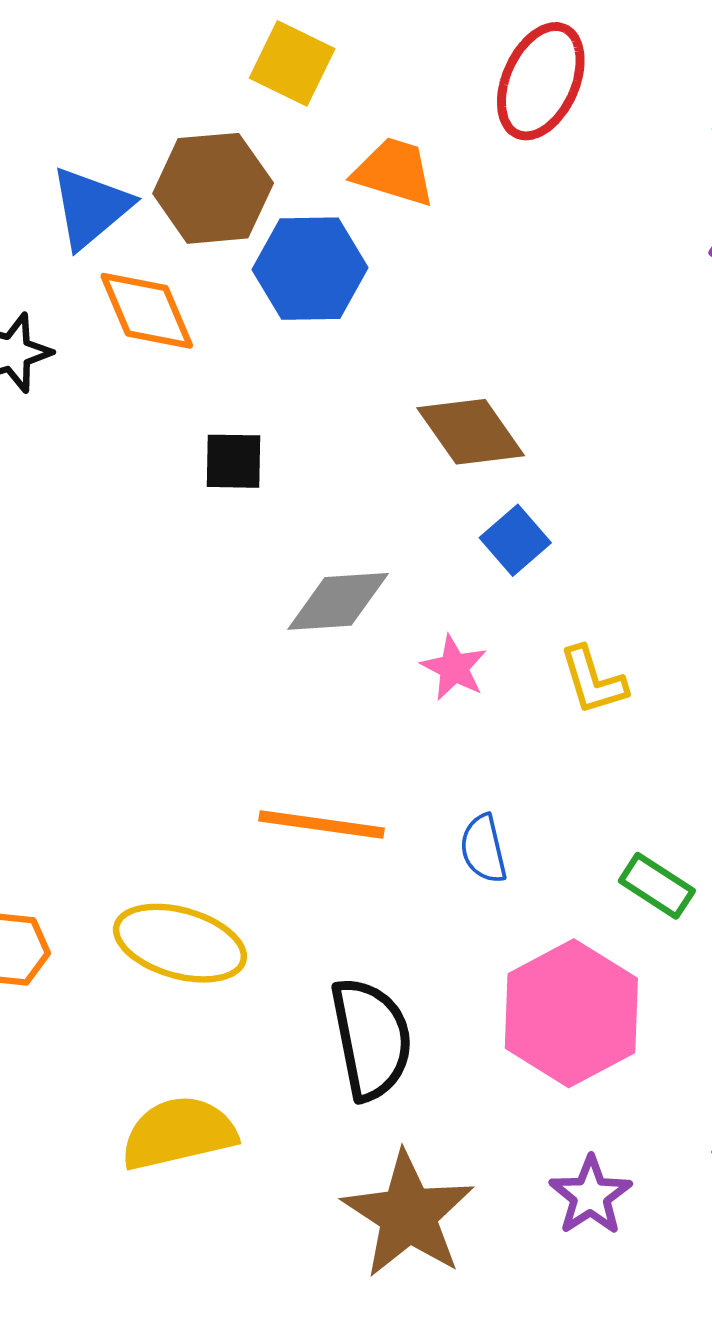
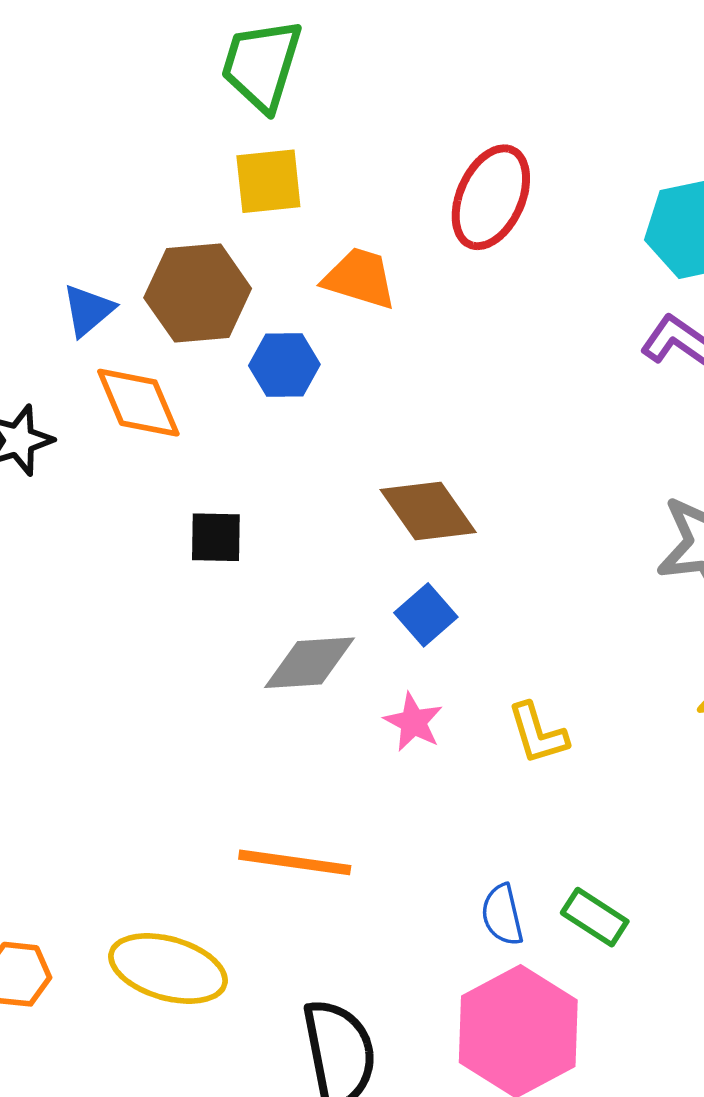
yellow square: (292, 63) -> (268, 181), turned -32
blue triangle: (91, 207) -> (88, 310), size x0.7
blue hexagon: (310, 269) -> (284, 365), size x0.7
blue square: (515, 540) -> (426, 615), moved
blue semicircle: (483, 849) -> (502, 915), moved

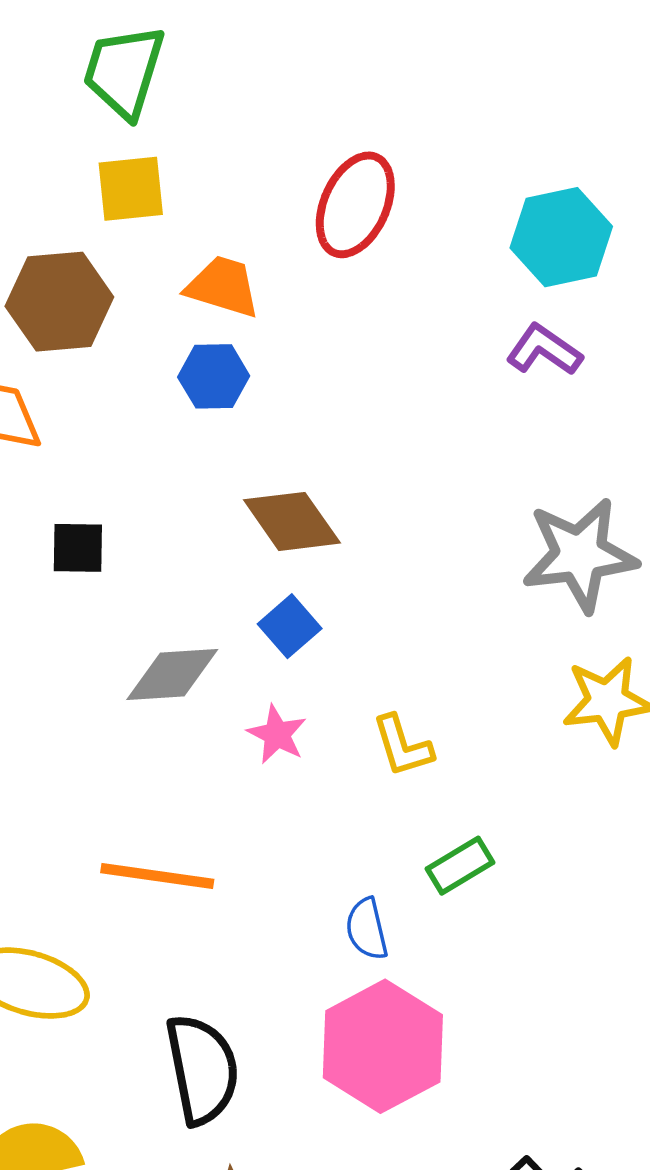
blue hexagon: (284, 365) -> (214, 376), moved
green rectangle: (595, 917) -> (460, 866), moved, turned -64

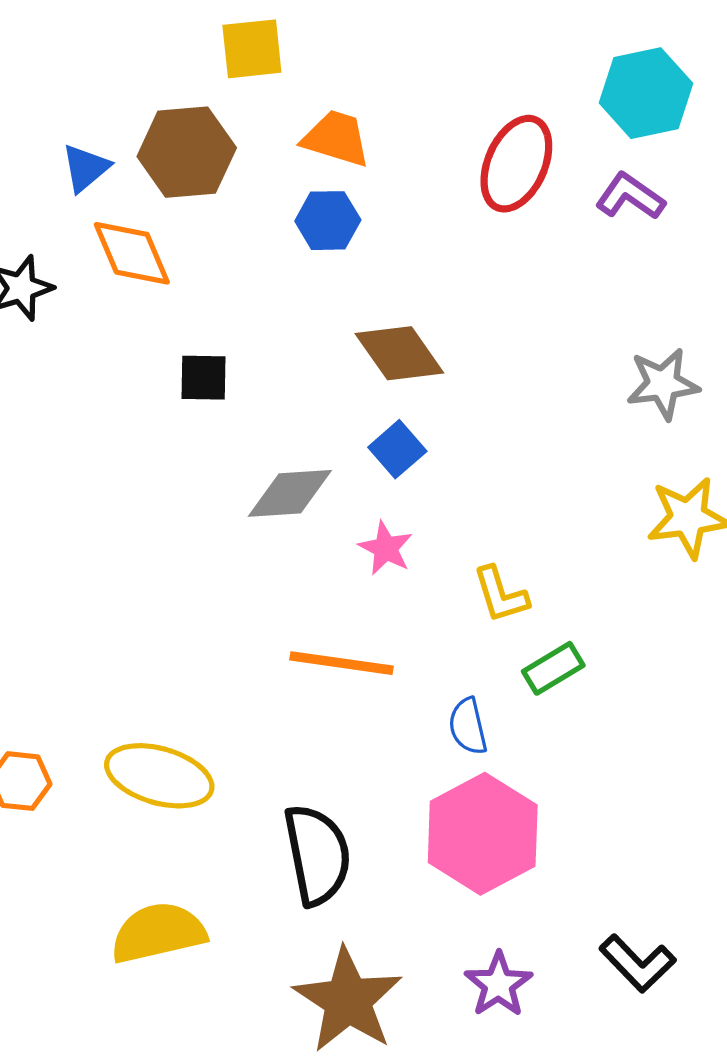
red ellipse: (355, 205) -> (516, 164), moved
gray star: (580, 555) -> (663, 384), size x0.7
yellow L-shape: (402, 746) -> (501, 595), moved
orange line: (157, 876) -> (341, 663), moved

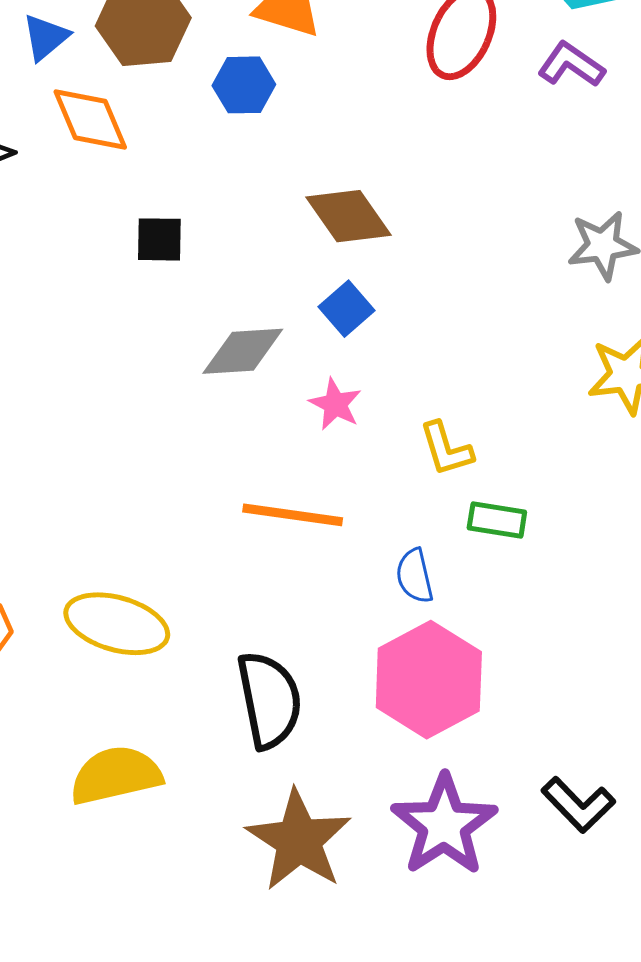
blue hexagon: (328, 221) -> (244, 85), moved
green rectangle: (553, 668) -> (497, 520), turned 40
purple star: (498, 984) -> (444, 825), size x1.6

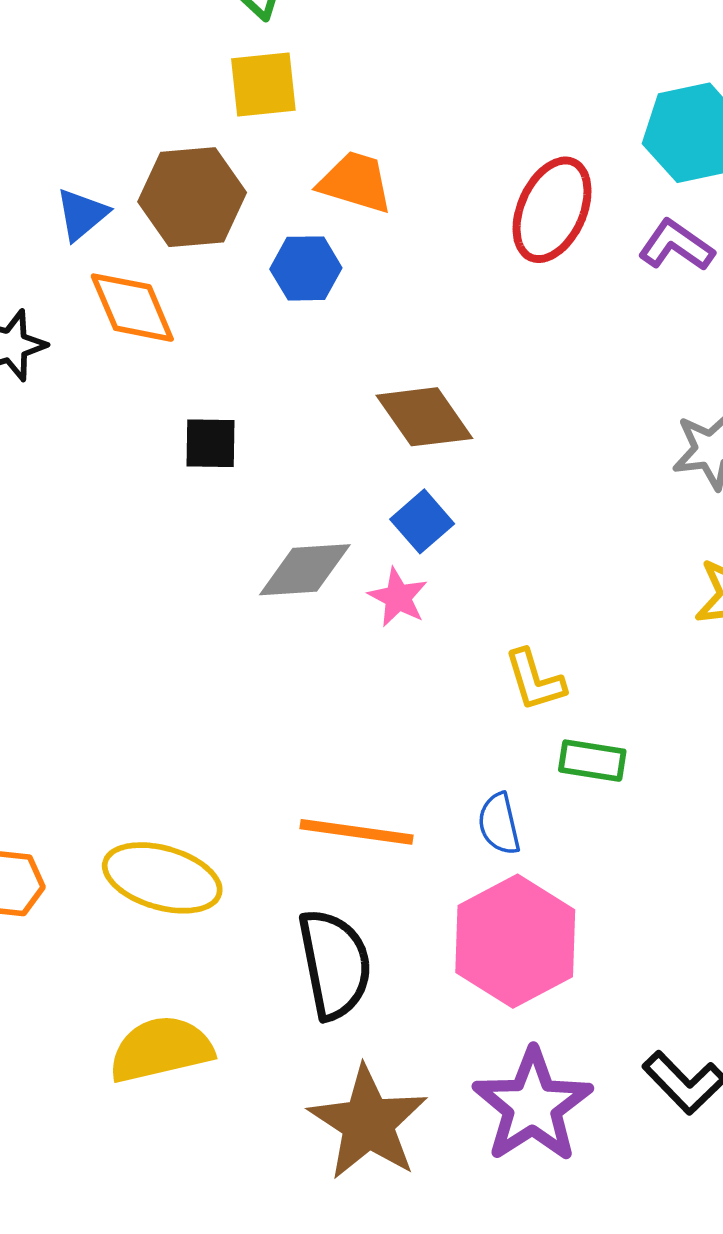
pink star: (335, 404) -> (398, 597), moved
orange line: (293, 515) -> (357, 832), moved

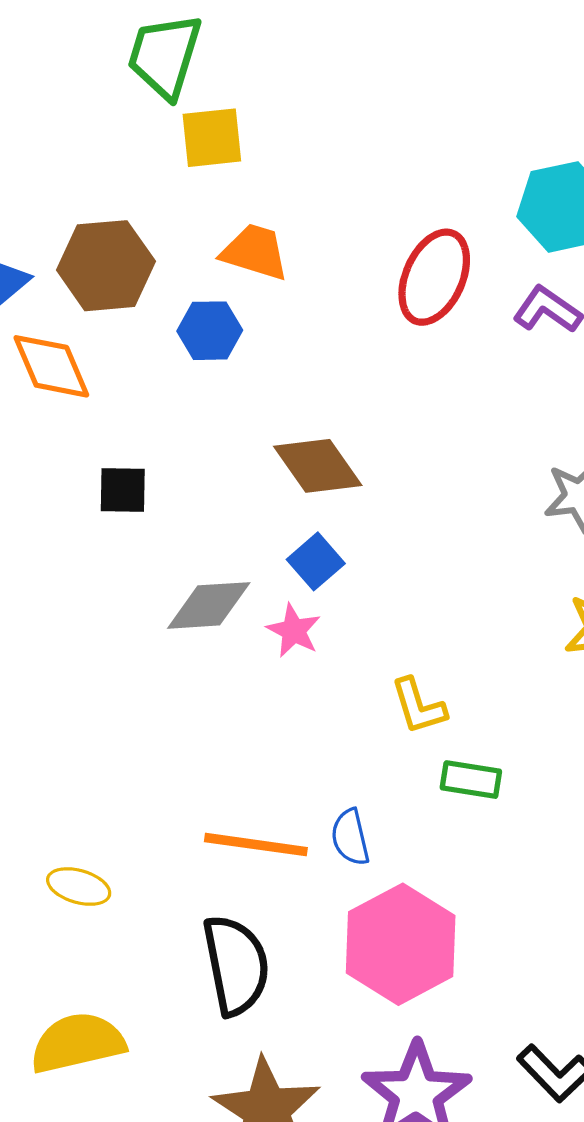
yellow square: (263, 84) -> (212, 138), moved
blue semicircle: (499, 824) -> (350, 837), moved
yellow ellipse: (162, 878) -> (79, 887), size x0.6

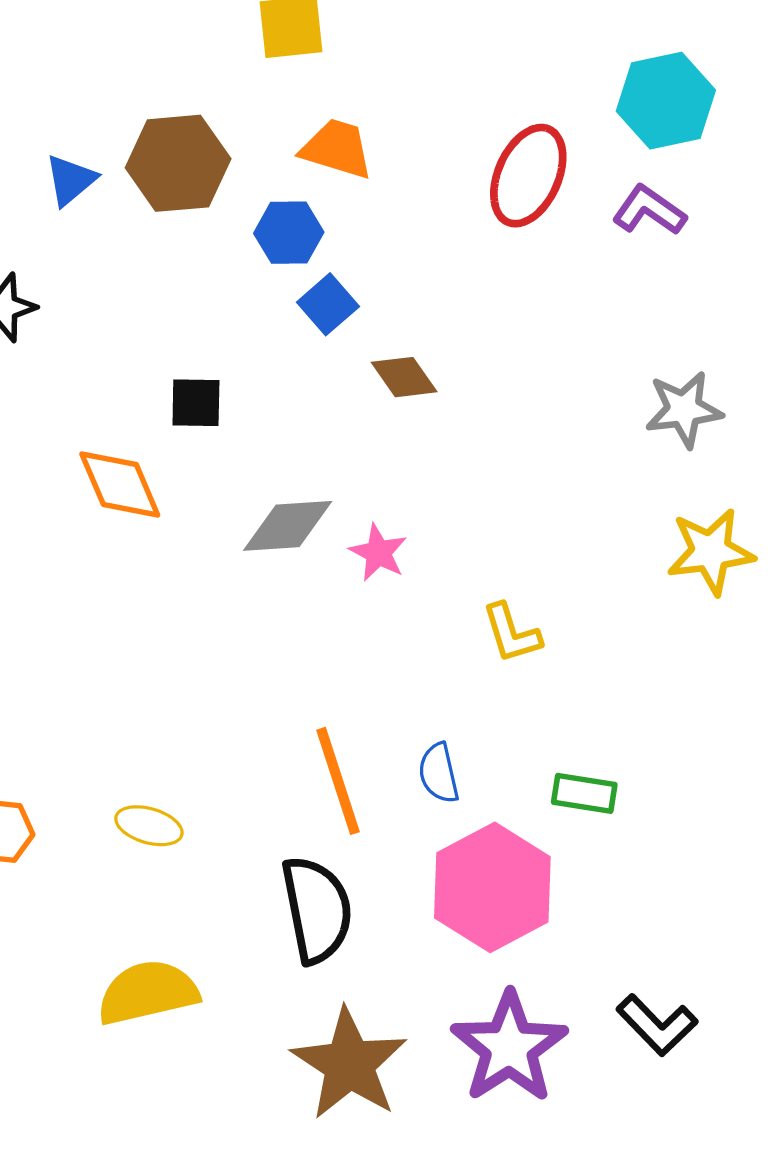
orange diamond: (51, 366) -> (120, 484), moved
brown diamond: (318, 466) -> (404, 377), size x0.7
blue square: (316, 561) -> (328, 304), moved
green rectangle: (471, 780) -> (584, 793), moved
orange line: (256, 845) -> (338, 781), turned 64

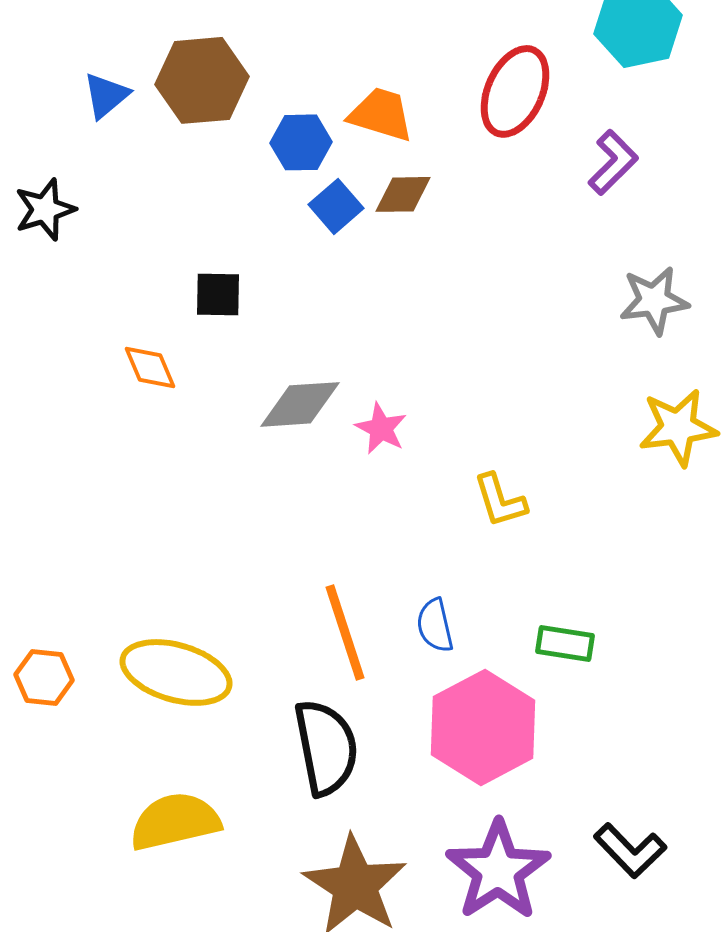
orange trapezoid: (337, 149) -> (381, 114), moved
purple L-shape: (649, 210) -> (613, 162), moved, turned 100
brown diamond: (404, 377) -> (403, 194), moved, turned -56
orange diamond: (120, 484) -> (150, 367), size x0.7
yellow ellipse: (149, 826) -> (176, 672), size x1.8

